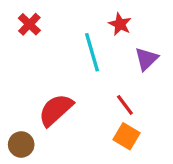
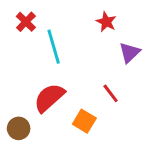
cyan line: (92, 52) -> (54, 47), moved
orange square: (127, 136) -> (84, 121), moved

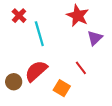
red star: (106, 22) -> (78, 16), size x1.5
brown circle: (19, 128) -> (14, 82), moved

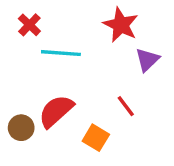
cyan line: (39, 34) -> (61, 53), turned -70

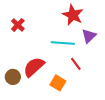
red cross: (29, 25) -> (18, 25), moved
cyan line: (61, 53) -> (63, 43), moved

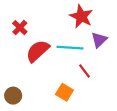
red semicircle: (34, 67) -> (38, 51), moved
brown circle: (13, 77) -> (13, 96), moved

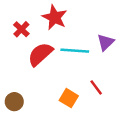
red star: (81, 16) -> (55, 17), moved
red line: (85, 71) -> (96, 87), moved

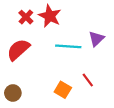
red cross: (21, 29) -> (26, 17), moved
red semicircle: (40, 54) -> (18, 50), moved

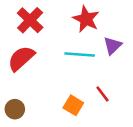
red star: (50, 16) -> (86, 19), moved
red cross: (26, 17) -> (30, 20), size x1.5

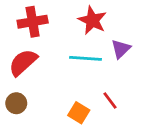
red cross: (30, 20) -> (33, 22), turned 36
brown circle: (15, 109) -> (16, 103), moved

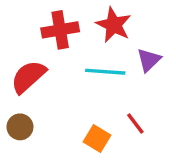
red cross: (33, 22) -> (60, 30), moved

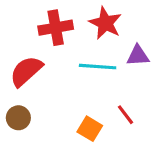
purple triangle: (149, 60) -> (138, 56), turned 40

